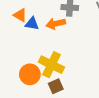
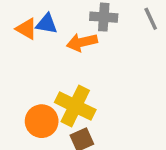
blue triangle: (32, 24) -> (47, 24), moved

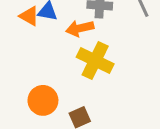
yellow cross: (75, 106) -> (95, 61), moved

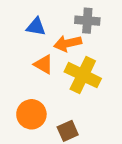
orange triangle: (29, 16) -> (44, 64), moved

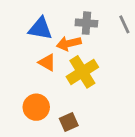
blue triangle: (36, 27) -> (40, 28), size x1.4
yellow cross: (83, 75) -> (82, 72), turned 32

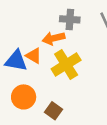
blue triangle: (40, 28) -> (16, 61), moved
brown square: (69, 122) -> (54, 111), turned -30

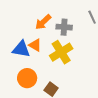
gray cross: (70, 19) -> (64, 27), moved
orange arrow: (54, 38) -> (43, 22), moved, turned -30

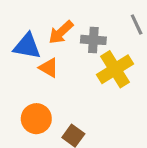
blue triangle: (21, 49) -> (27, 46), moved
yellow cross: (61, 52) -> (115, 69), moved

